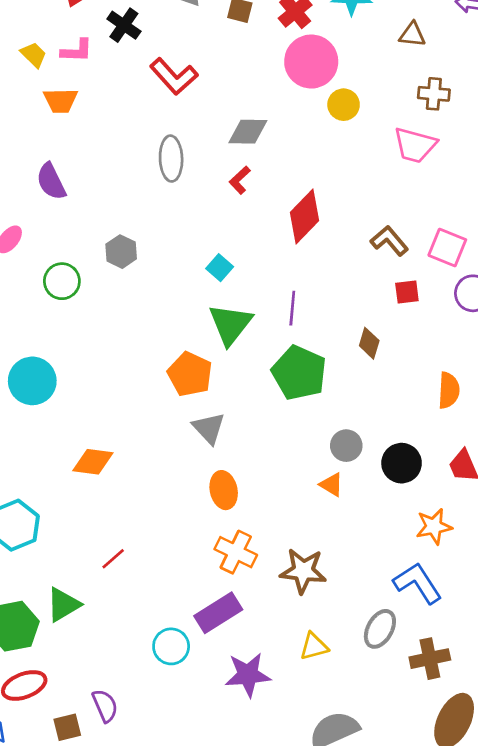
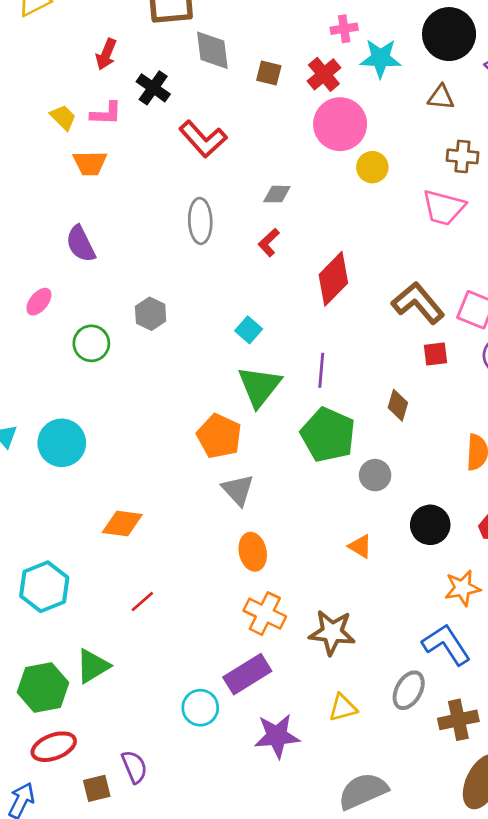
gray diamond: (248, 132) -> (277, 194), size x0.7
brown L-shape: (389, 241) -> (418, 303), size x1.4
gray circle: (346, 446) -> (375, 475), moved
red line: (113, 559) -> (142, 601), moved

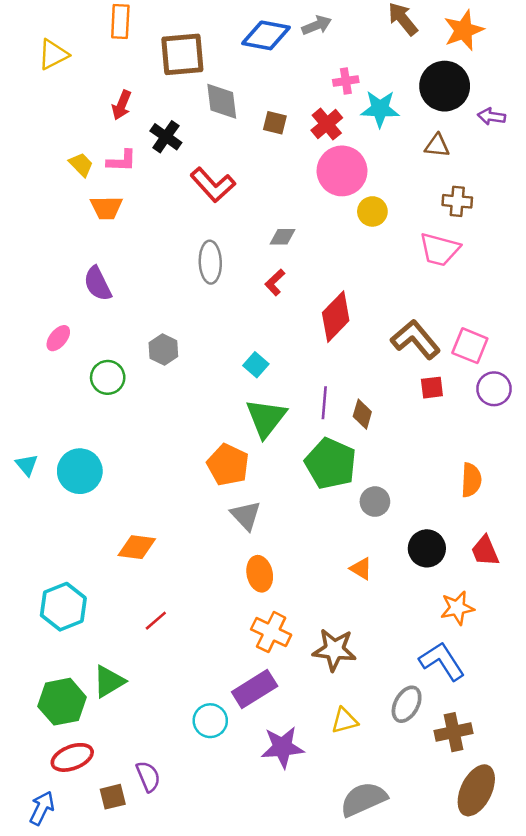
brown diamond: (398, 405) -> (362, 414), moved

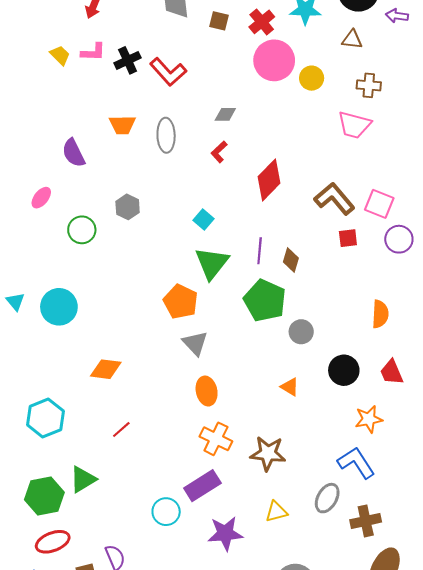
black cross: (166, 137) -> (128, 60), moved, turned 30
orange trapezoid: (106, 208) -> (122, 125), moved
yellow circle: (372, 211) -> (312, 78), moved

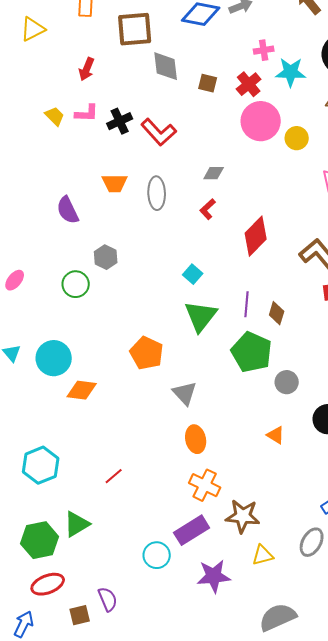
pink ellipse: (41, 198) -> (15, 280), moved
gray hexagon: (128, 207) -> (106, 257), moved
orange pentagon: (181, 302) -> (147, 353), moved
orange diamond: (106, 369) -> (82, 390), moved
brown star: (268, 453) -> (243, 516), moved

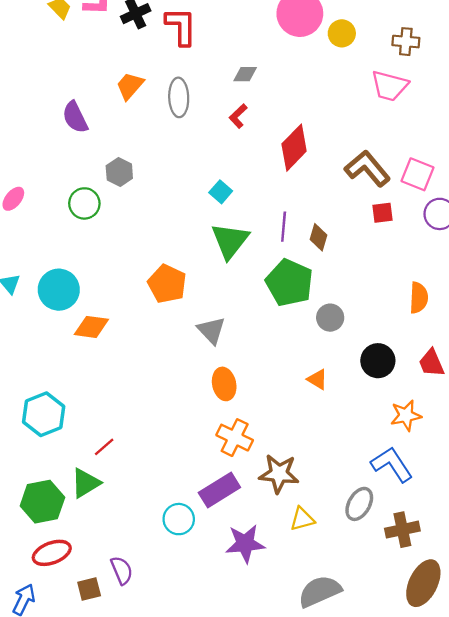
red L-shape: (159, 132) -> (181, 26), turned -138
orange trapezoid: (115, 183) -> (130, 86), turned 132
red line: (114, 476) -> (104, 447), moved

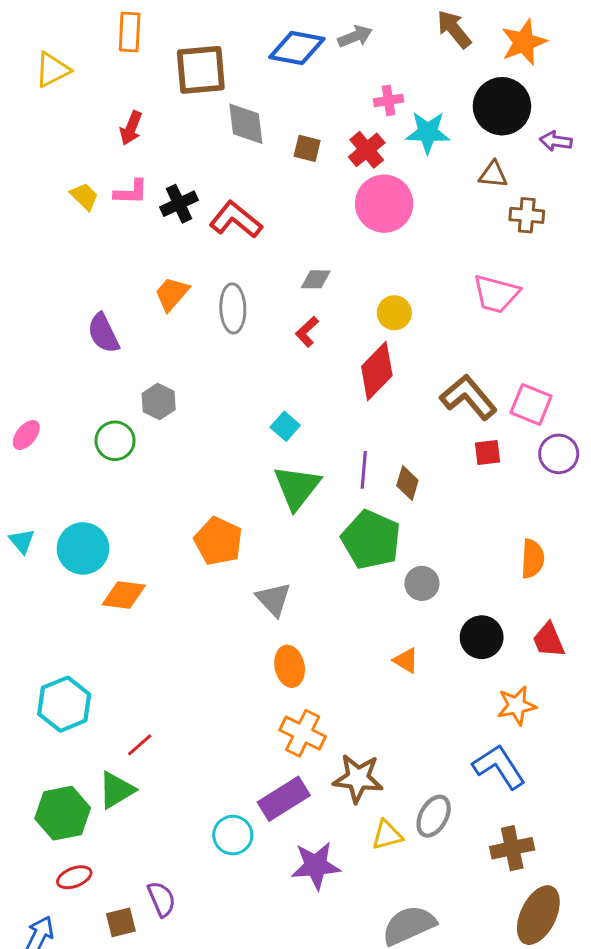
red L-shape: (181, 26) -> (236, 220), turned -51
yellow circle: (342, 33) -> (394, 313), moved
brown cross: (406, 42) -> (527, 215), moved
gray ellipse: (359, 504) -> (434, 816), moved
red ellipse: (52, 553) -> (74, 877), size x0.7

